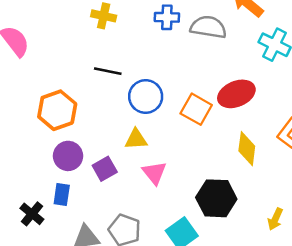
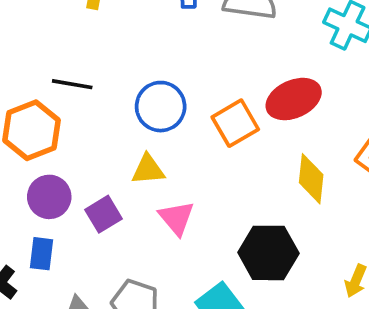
black line: (108, 71) -> (72, 84), moved
orange square: (196, 109) -> (235, 123), turned 32

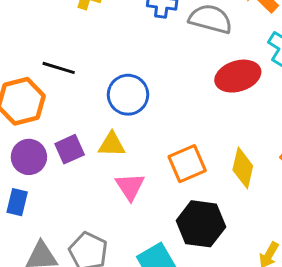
red ellipse: (294, 99) -> (238, 76), moved
orange square: (235, 123) -> (187, 164), moved
purple square: (103, 214) -> (70, 149), moved

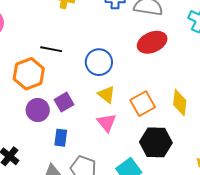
red ellipse: (238, 76) -> (152, 42), moved
yellow triangle: (112, 144) -> (106, 94), moved, turned 42
blue rectangle: (17, 202) -> (61, 138), moved

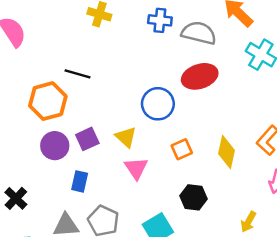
blue circle: (99, 62) -> (158, 104), moved
yellow triangle: (106, 94) -> (126, 137), moved
orange square: (143, 104) -> (182, 149), size x0.7
black hexagon: (156, 142) -> (194, 197), size x0.7

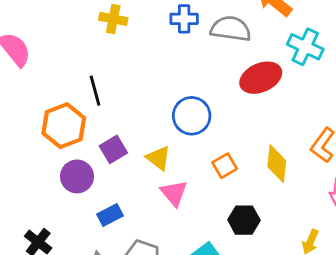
black line: (78, 74) -> (95, 91), turned 65
red ellipse: (200, 76) -> (261, 78), moved
purple square: (87, 139) -> (113, 149), moved
blue rectangle: (80, 181) -> (110, 215), turned 55

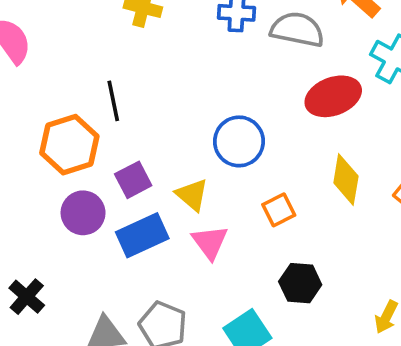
yellow diamond: (277, 164) -> (346, 180), moved
blue rectangle: (110, 215) -> (142, 235), moved, size x1.5

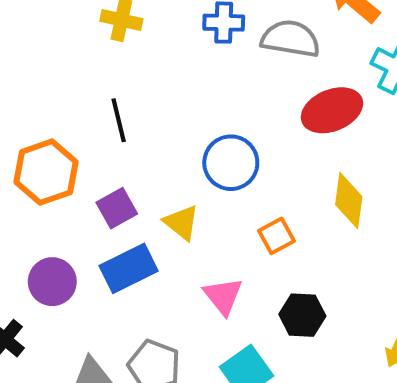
black line: (113, 101) -> (119, 120), moved
purple circle: (83, 213) -> (52, 282), moved
pink triangle: (210, 242) -> (223, 296), moved

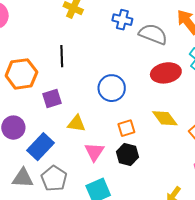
yellow diamond: (349, 201) -> (165, 118), turned -56
yellow triangle: (181, 222) -> (76, 123), moved, turned -42
blue rectangle: (129, 268) -> (41, 147), moved, turned -32
black hexagon: (302, 315) -> (127, 154), moved

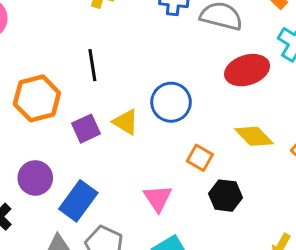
yellow triangle: (76, 123) -> (126, 122), moved, turned 30
orange square: (126, 128) -> (200, 158), turned -36
black hexagon: (127, 154) -> (225, 196), moved

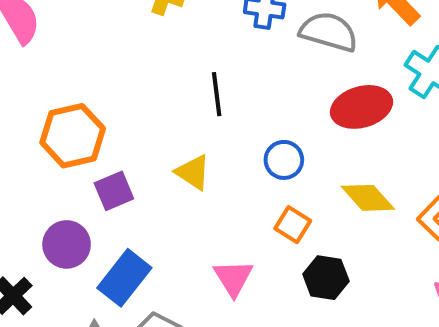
black line: (92, 65) -> (217, 94), moved
blue circle: (171, 102) -> (284, 160), moved, size x0.7
purple square: (86, 129) -> (114, 191), moved

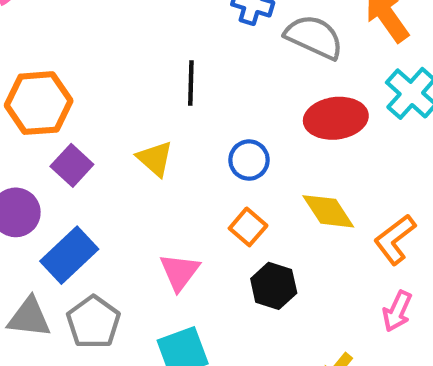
purple square: (114, 191) -> (72, 165), turned -33

